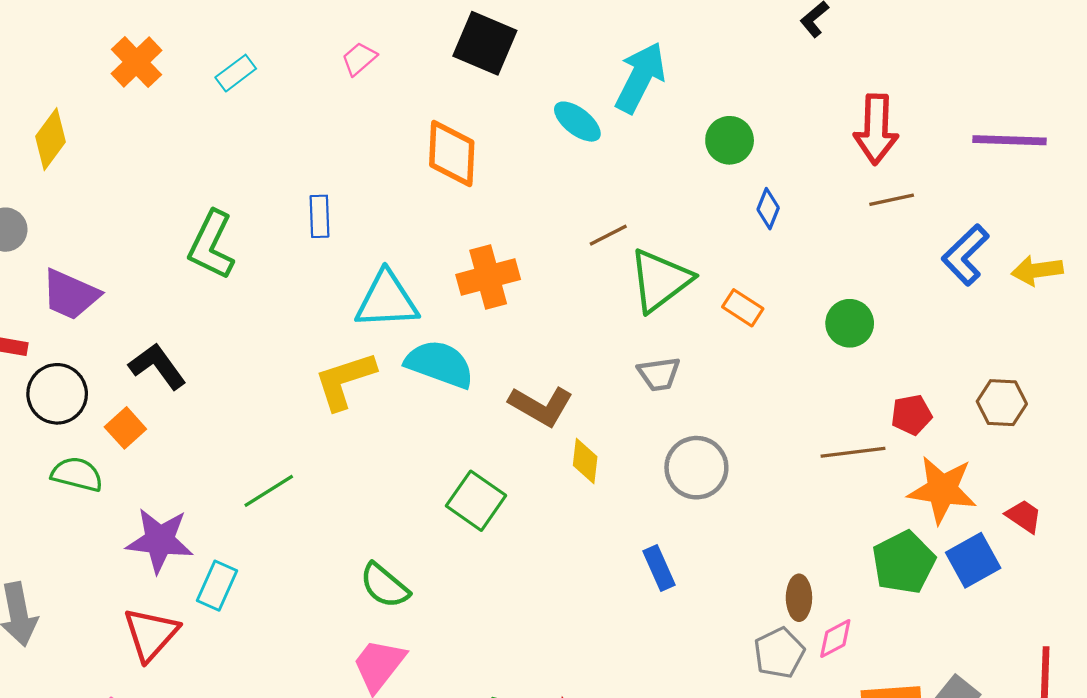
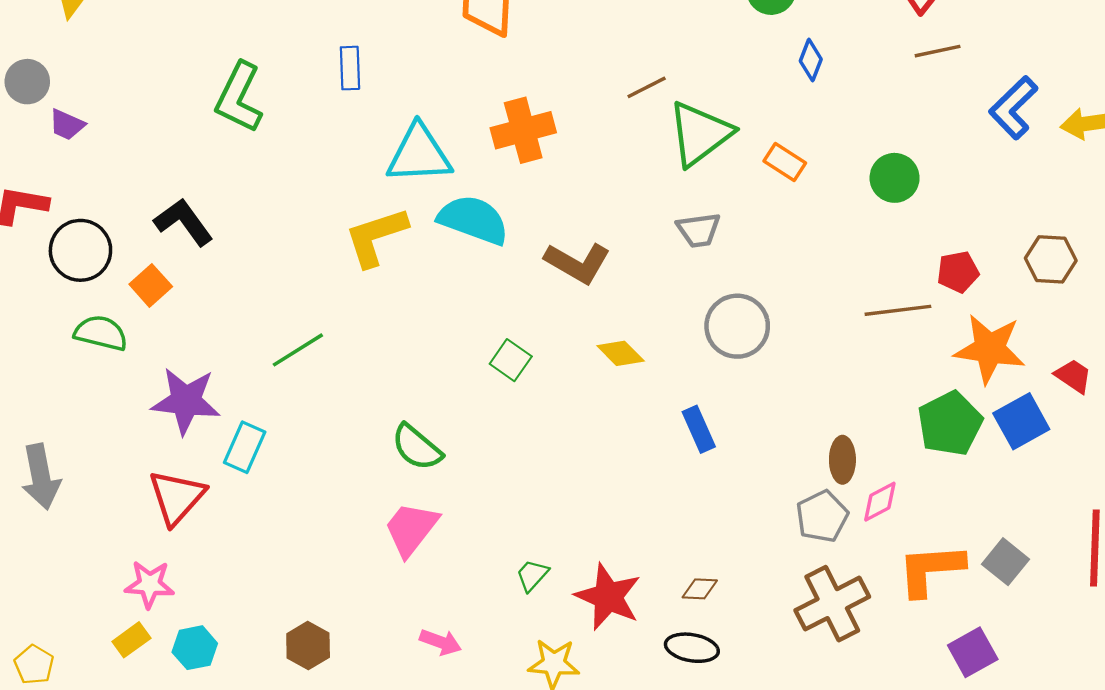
purple trapezoid: (70, 295) -> (67, 125), moved, size x0.6
yellow diamond: (585, 461) -> (621, 353), moved, turned -51
green square: (476, 501) -> (511, 360), size x0.7

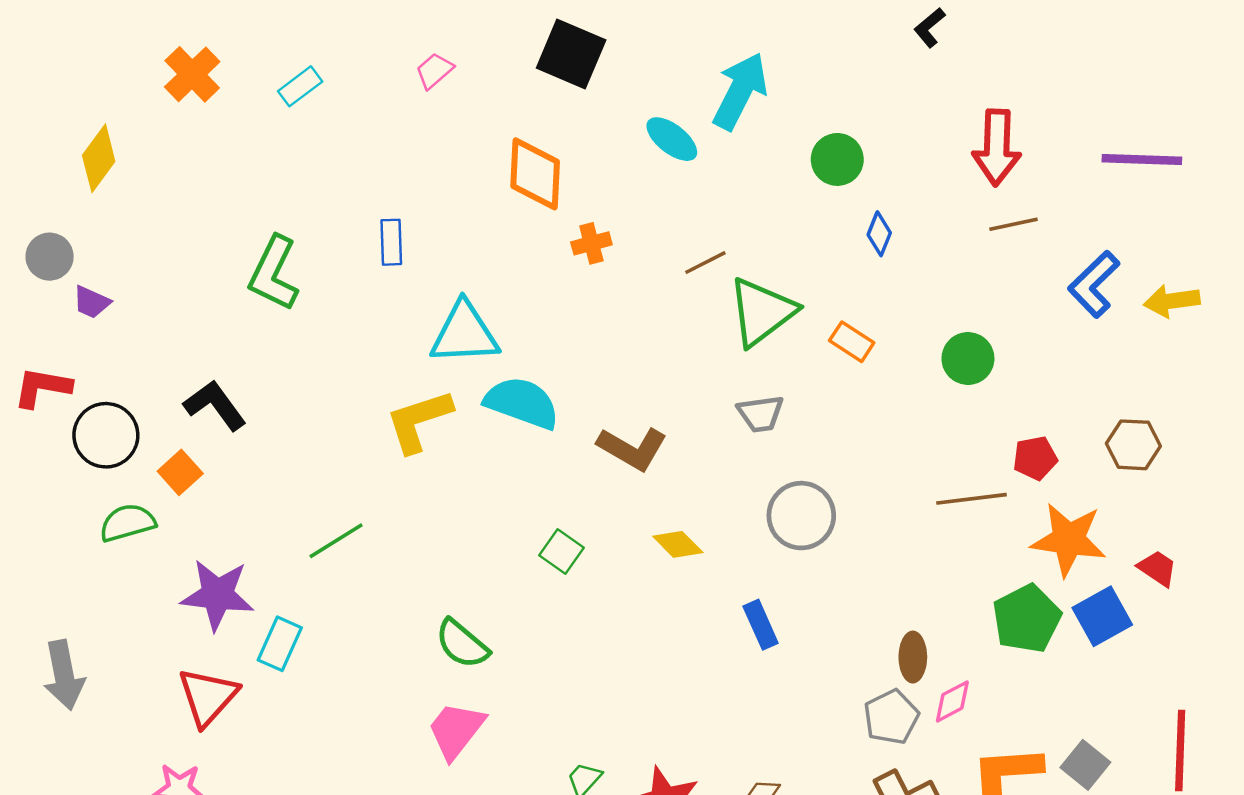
orange cross: (523, 130) -> (591, 243), moved, size x0.6
green semicircle: (101, 333) -> (127, 523), turned -30

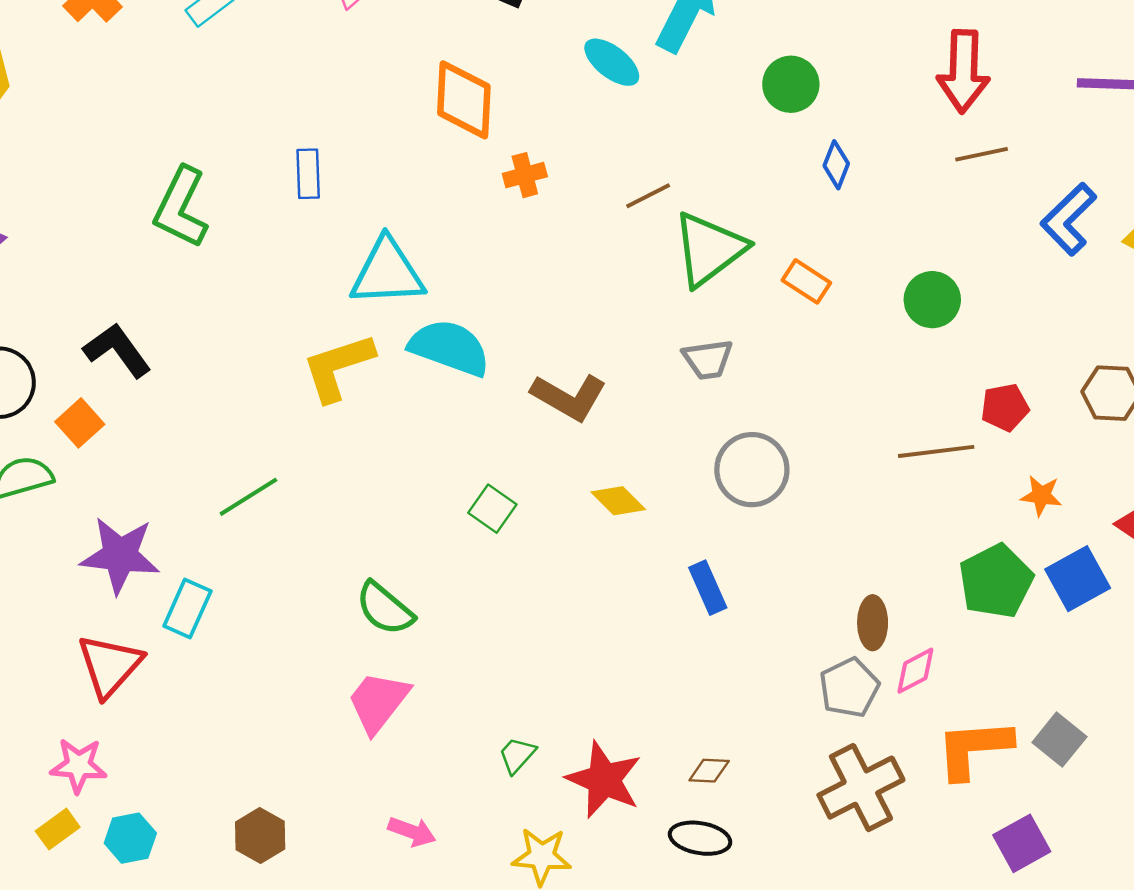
orange star: (1069, 540) -> (1041, 496), size x0.5

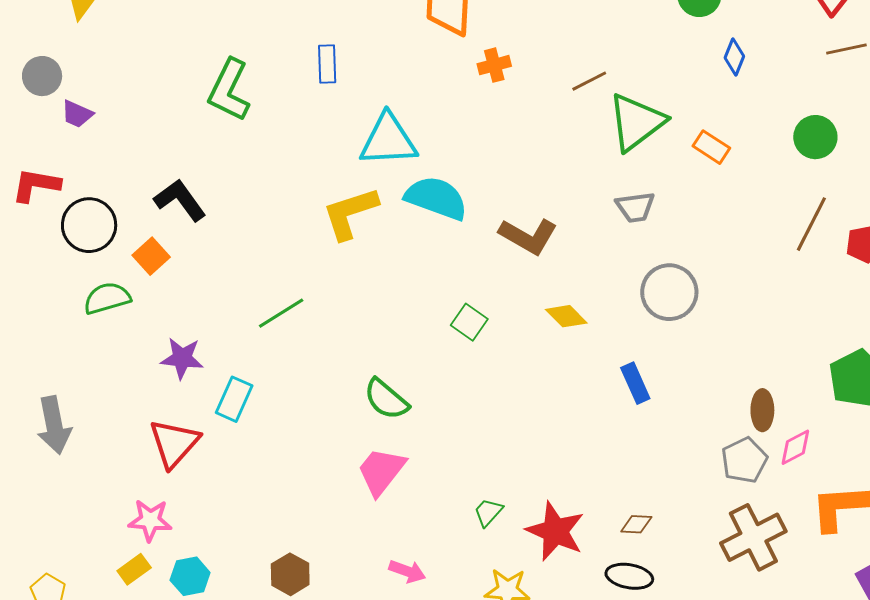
green circle: (932, 300) -> (815, 137), moved
brown line: (936, 451) -> (811, 224), moved, turned -56
purple star: (120, 555) -> (182, 358), size x0.7

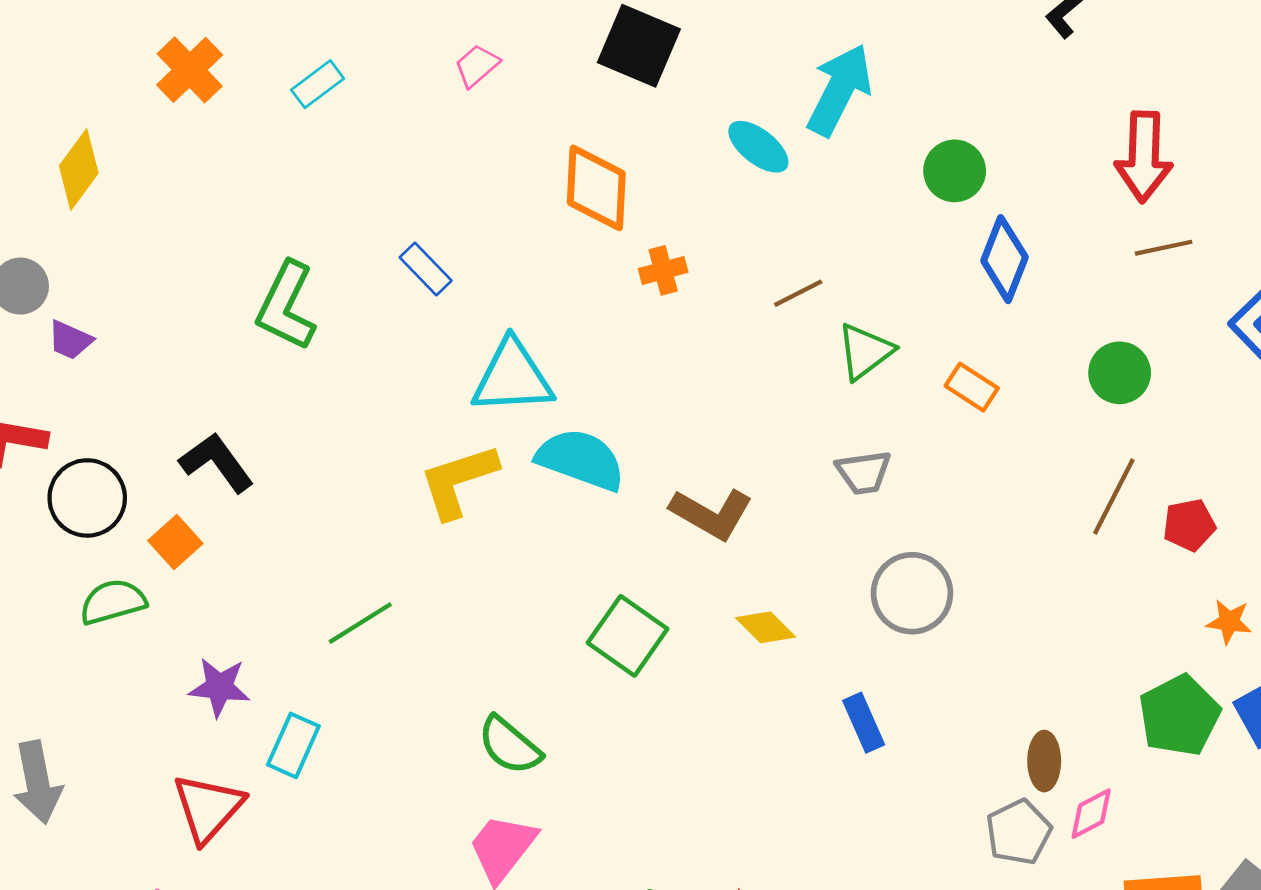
blue diamond: (734, 57) -> (1004, 259), size x1.6
blue rectangle: (327, 64) -> (426, 269), turned -42
green triangle: (636, 122) -> (865, 351), size x0.7
green square: (469, 322) -> (628, 636), size x1.5

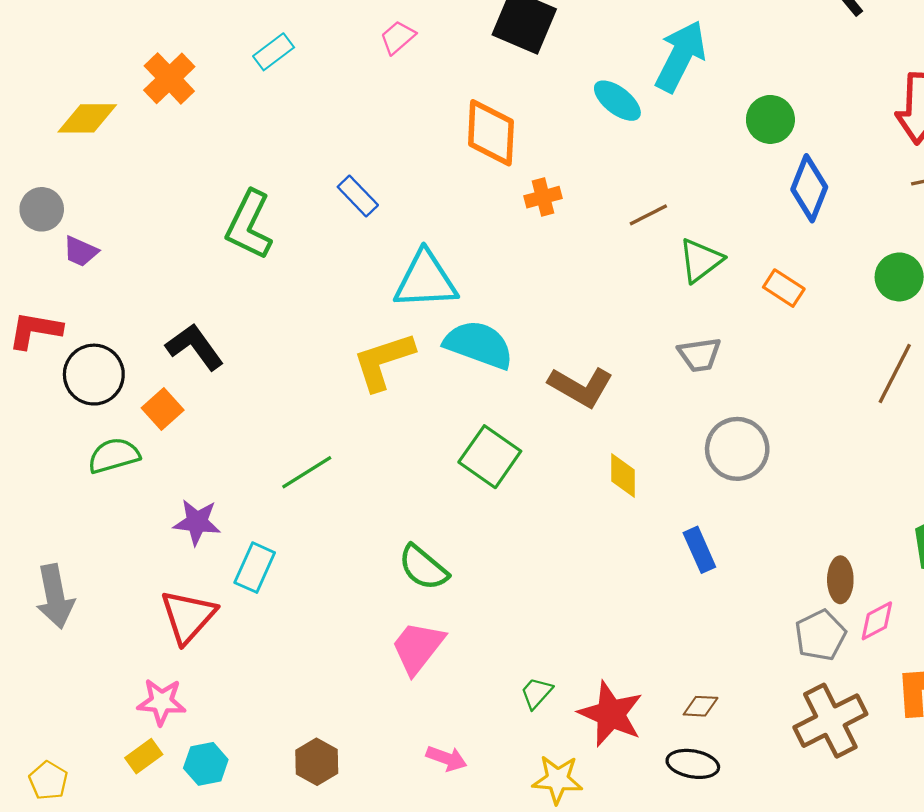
orange cross: (190, 70) -> (169, 78), moved
yellow diamond: (79, 169) -> (87, 118), turned 54
yellow diamond: (765, 627) -> (623, 476), turned 45
green square: (628, 636) -> (490, 457), moved

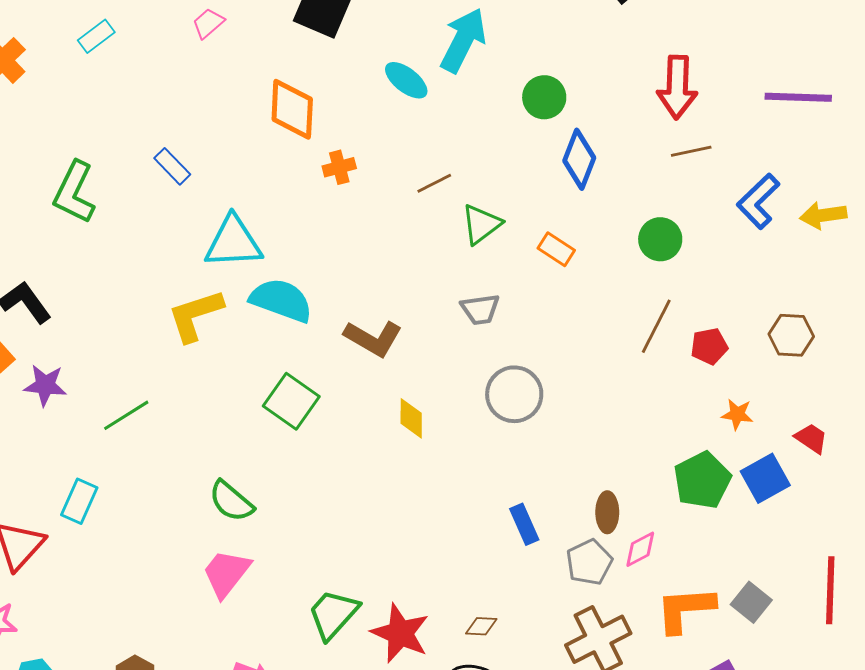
purple star: (197, 522) -> (45, 385), moved
blue rectangle: (699, 550) -> (524, 524), moved
green trapezoid: (536, 693) -> (333, 614), size x1.8

